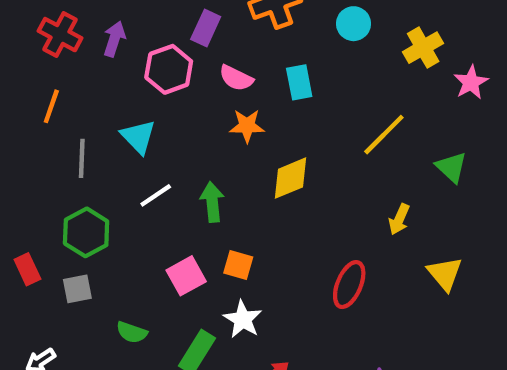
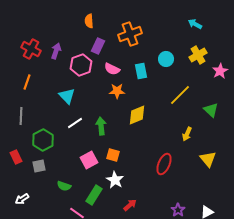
cyan circle: (354, 24) -> (166, 59), moved
gray line: (82, 158) -> (21, 116), moved

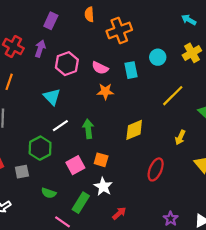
orange semicircle: (89, 21) -> (89, 14), moved
purple rectangle: (98, 46) -> (51, 21), moved
yellow diamond: (137, 115) -> (134, 130), moved
green hexagon: (43, 140) -> (40, 148), moved

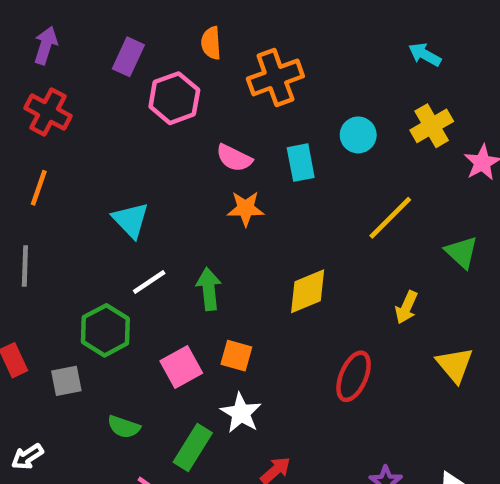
purple arrow: (40, 49) -> (46, 45), moved
pink hexagon: (67, 64) -> (174, 98), moved

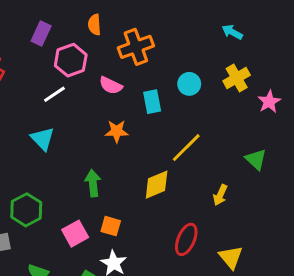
pink semicircle: (234, 158) -> (111, 85), moved
yellow line: (390, 218) -> (186, 148), moved
white line: (149, 282) -> (54, 94), moved
yellow triangle: (455, 365) -> (231, 257), moved

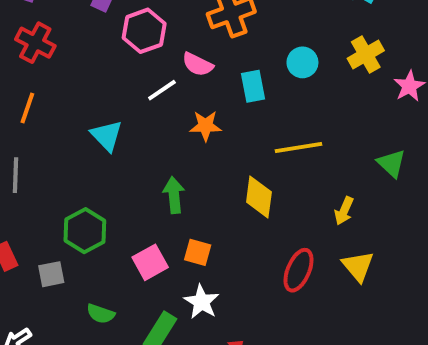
white line: (54, 94) -> (162, 90), moved
yellow line: (186, 148) -> (299, 148), turned 36
yellow diamond: (157, 185) -> (259, 197), turned -60
yellow triangle: (231, 257) -> (358, 266), moved

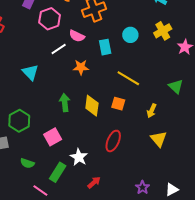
yellow line: (299, 148) -> (128, 78), turned 40
yellow diamond: (259, 197) -> (92, 106), moved
orange square: (198, 252) -> (118, 104), moved
red ellipse: (299, 270) -> (113, 141), moved

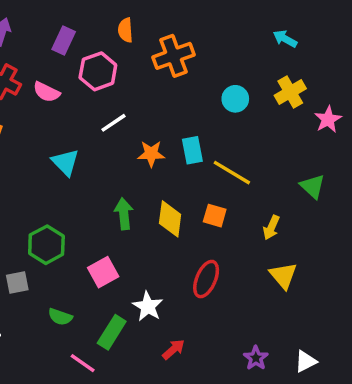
pink semicircle: (77, 36) -> (46, 92), moved
cyan rectangle: (105, 47) -> (192, 150), moved

